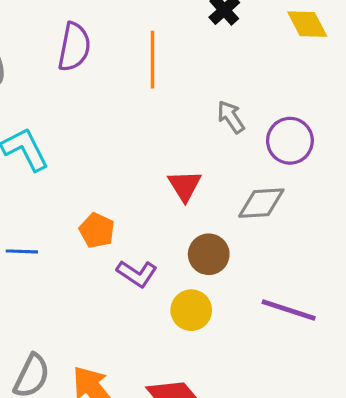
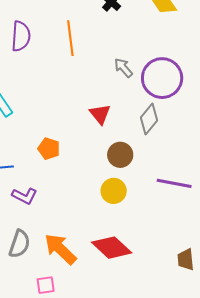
purple circle: (290, 141) -> (162, 78), size x1.4
gray diamond: (261, 203) -> (149, 119), turned -40
purple L-shape: (137, 274) -> (25, 196), moved

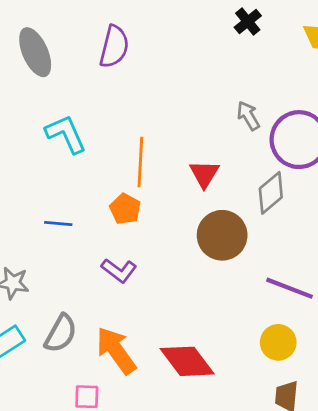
orange line: (70, 38) -> (140, 162), moved
brown circle: (120, 155) -> (222, 235), size x1.4
yellow circle: (114, 191) -> (278, 342), moved
purple L-shape: (25, 196) -> (119, 270), moved

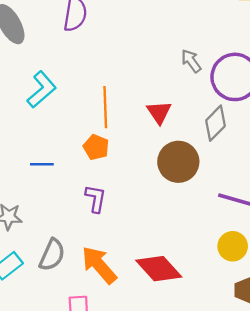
cyan L-shape: (66, 134) -> (42, 90), turned 78
purple L-shape: (119, 270) -> (96, 199), turned -112

